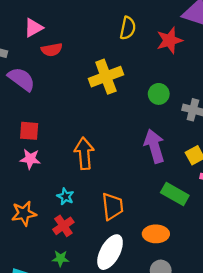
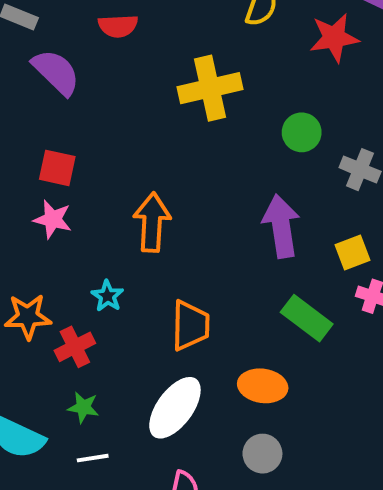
red cross: (63, 226) -> (75, 347), moved

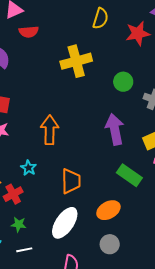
orange ellipse: (263, 386) -> (108, 210), turned -35

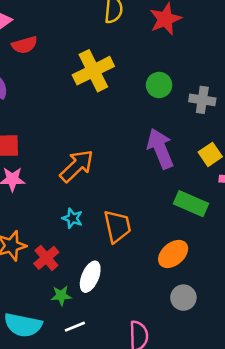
orange arrow: (50, 130) -> (77, 166), turned 56
cyan star: (29, 168) -> (72, 218), moved
white ellipse: (65, 223) -> (90, 277), moved, size x0.7

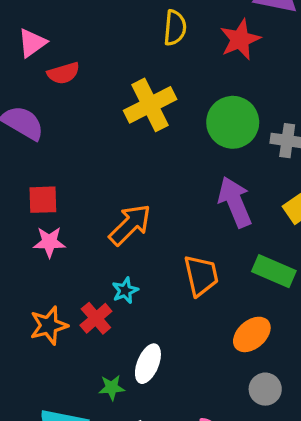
green circle: (159, 85) -> (233, 122), size x1.6
cyan star: (72, 218) -> (125, 290), turned 30
orange trapezoid: (117, 226) -> (201, 275), moved
red cross: (46, 258) -> (96, 318), moved

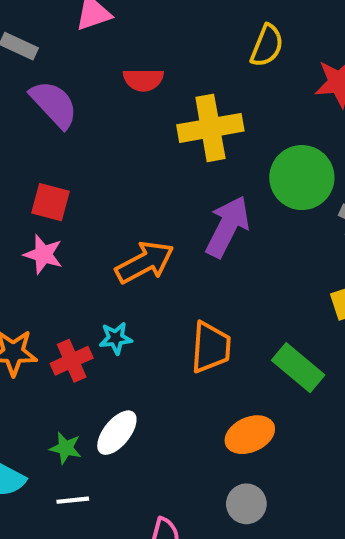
red semicircle: (63, 73) -> (143, 80), moved
purple arrow: (235, 202) -> (227, 227), moved, turned 33

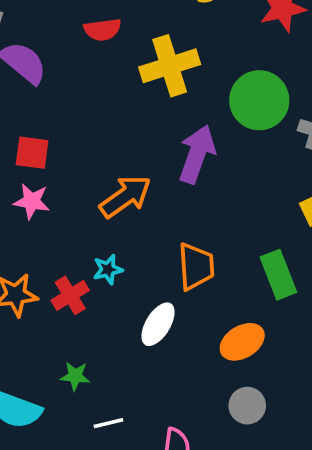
green rectangle: (298, 368) -> (278, 275), turned 36
white ellipse: (117, 433) -> (158, 324), moved
white line: (73, 500) -> (108, 423), moved

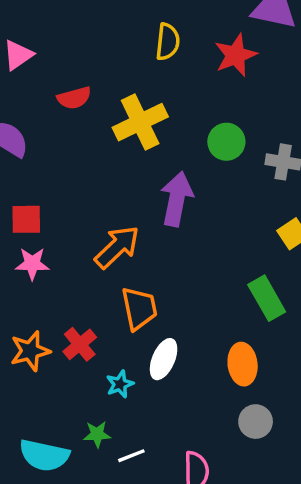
green circle: (259, 100) -> (226, 142), size x0.7
orange trapezoid: (196, 266) -> (139, 308), moved
cyan star: (108, 269) -> (120, 384), moved
orange ellipse: (242, 342) -> (243, 364), turned -57
green star: (75, 376) -> (97, 434), moved

